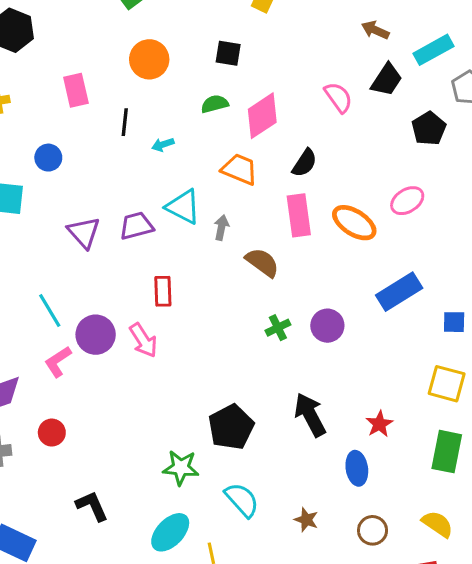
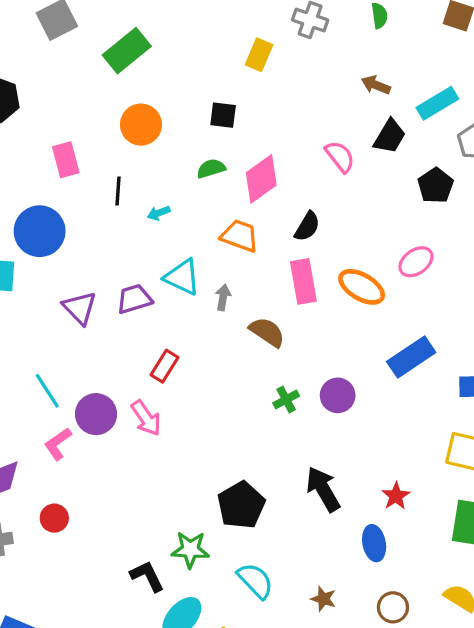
blue circle: (48, 158) -> (40, 231), size x1.8
red rectangle: (163, 291) -> (165, 366), turned 36
black L-shape: (92, 506) -> (147, 576), moved

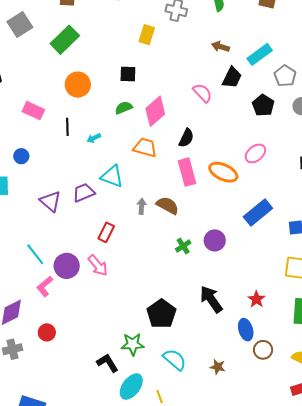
pink rectangle: (66, 160) -> (33, 111), turned -45
blue circle: (40, 231) -> (21, 156), size x0.5
gray arrow: (223, 297) -> (142, 206), moved
brown circle: (393, 607) -> (263, 350), moved

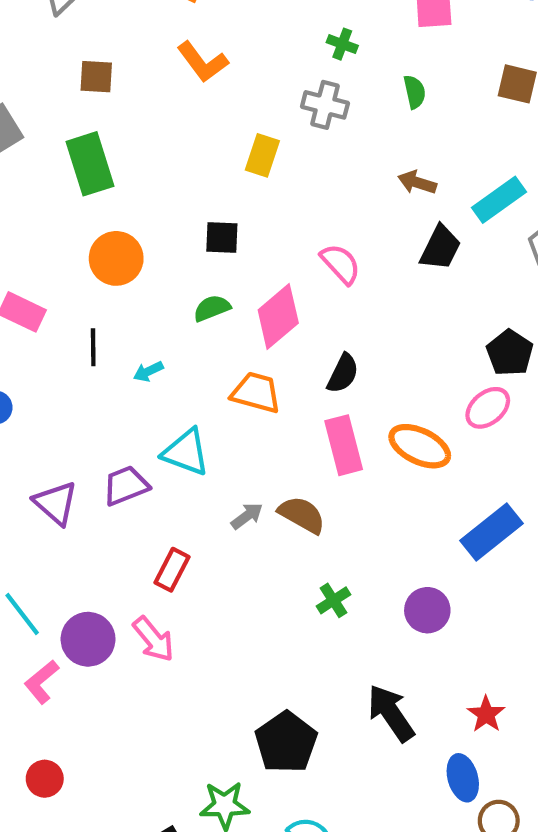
green rectangle: (65, 40) -> (90, 164), turned -64
pink semicircle: (202, 93) -> (341, 264), moved
black pentagon: (263, 105) -> (510, 353), moved
gray arrow: (142, 206) -> (247, 516), turned 49
purple circle: (215, 240) -> (427, 610), moved

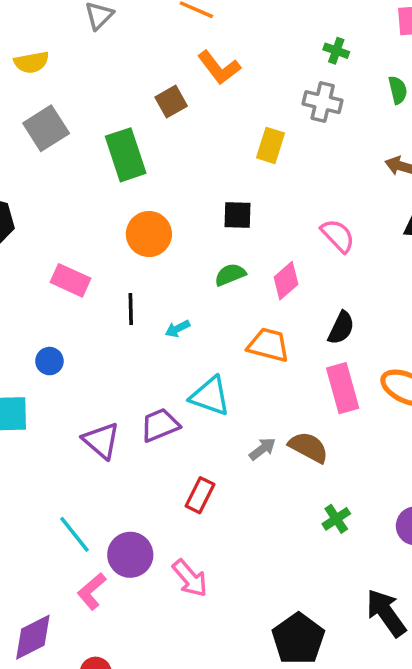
brown square: (96, 77) -> (171, 102), moved, turned -32
pink diamond: (278, 316) -> (286, 281), size x0.7
pink arrow: (153, 639) -> (190, 578), moved

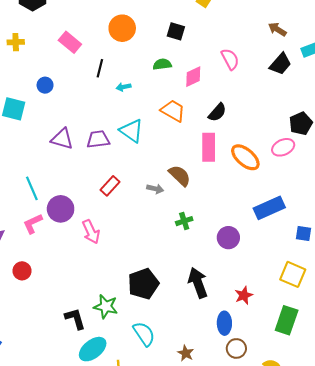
purple triangle: (101, 441) -> (62, 139), turned -40
gray arrow: (262, 449) -> (155, 189), moved, turned 35

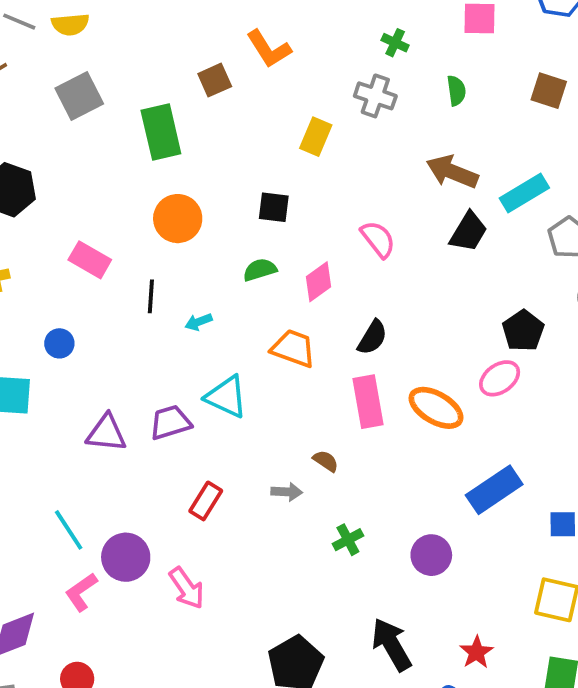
brown arrow: (277, 29) -> (452, 172), size x1.5
brown semicircle: (180, 176) -> (326, 461), size x0.6

